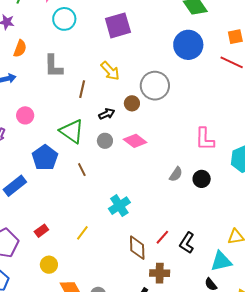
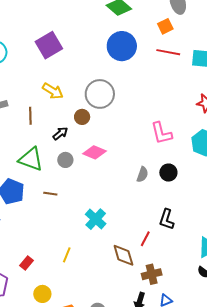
brown line: (82, 170) -> (50, 194), turned -40
black L-shape: (187, 243) -> (167, 219), moved

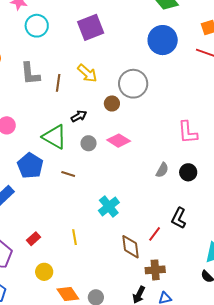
brown line: (30, 116) -> (58, 83), moved
black arrow: (60, 133) -> (79, 116), moved
yellow line: (67, 255) -> (75, 237), turned -42

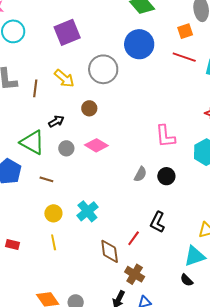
gray circle: (133, 84) -> (103, 69), moved
red rectangle: (34, 239) -> (13, 244), turned 56
brown cross: (155, 270) -> (135, 274), turned 36
yellow circle: (44, 272) -> (53, 213), moved

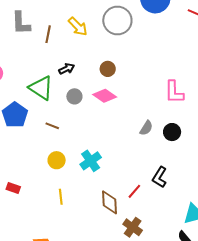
brown circle: (89, 108) -> (108, 69), moved
yellow line: (54, 242) -> (61, 197), moved

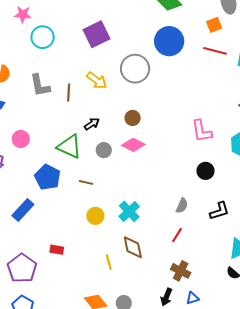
gray semicircle: (146, 128) -> (182, 206), moved
black L-shape: (160, 177) -> (219, 211), moved, turned -130
yellow line: (61, 197) -> (109, 262), moved
brown diamond: (109, 202) -> (133, 247), moved

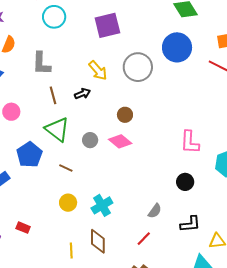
brown line: (69, 92) -> (53, 95), moved, turned -30
black arrow: (92, 124) -> (83, 94), moved

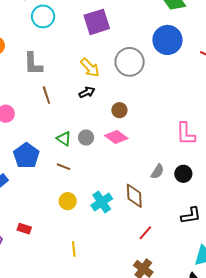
black arrow: (83, 94) -> (87, 92), moved
green triangle: (57, 129) -> (64, 139), moved, size x0.6
gray semicircle: (155, 211) -> (157, 172), moved
brown diamond: (98, 241) -> (134, 196), moved

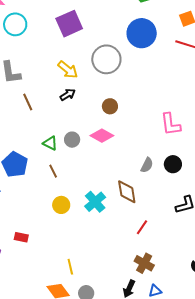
brown circle: (119, 110) -> (110, 106), moved
brown line: (64, 167) -> (53, 171), turned 48
yellow line: (74, 249) -> (70, 267), moved

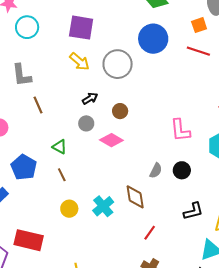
purple square: (69, 24) -> (81, 28), turned 32
yellow arrow: (68, 70) -> (79, 62), moved
black arrow: (68, 95) -> (90, 98), moved
gray circle: (72, 140) -> (86, 123), moved
red rectangle: (21, 237) -> (29, 240), size x2.0

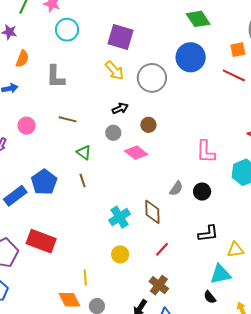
brown line: (38, 105) -> (68, 119), moved, turned -60
blue pentagon: (24, 167) -> (44, 182), moved
yellow circle: (69, 209) -> (120, 254), moved

